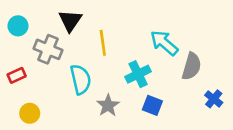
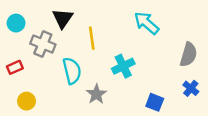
cyan arrow: (164, 43) -> (147, 23), moved
gray semicircle: (192, 66) -> (188, 55), moved
blue square: (152, 105) -> (155, 102), moved

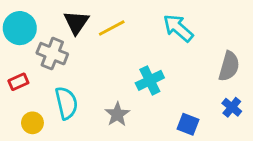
cyan circle: (16, 23) -> (20, 28), size x1.5
yellow line: (92, 38) -> (112, 28), moved, turned 70
cyan semicircle: (72, 71) -> (66, 103), moved

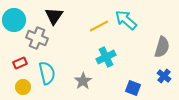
yellow line: (112, 28) -> (99, 26), moved
red rectangle: (18, 82) -> (20, 63), moved

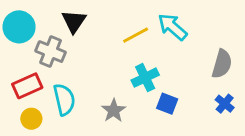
red rectangle: (20, 63) -> (27, 86), size x1.5
blue square: (133, 88) -> (167, 104), moved

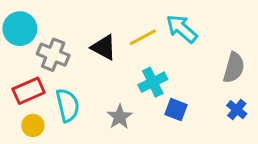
black triangle: (74, 21) -> (104, 47), moved, turned -36

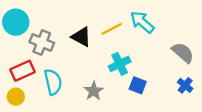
gray semicircle: (234, 68) -> (183, 53), turned -65
yellow circle: (33, 125) -> (16, 97), moved

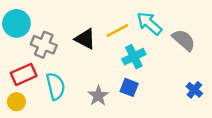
gray semicircle: (183, 53) -> (184, 40), moved
cyan cross: (120, 64) -> (134, 57), moved
blue square: (138, 85) -> (129, 87), moved

